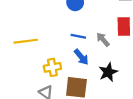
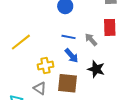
yellow line: (26, 41) -> (21, 42), turned -30
black star: (108, 72) -> (96, 69), turned -30

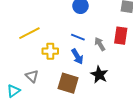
yellow cross: (45, 66) -> (50, 51), moved
gray triangle: (40, 88) -> (32, 76), moved

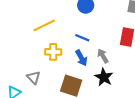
yellow line: (29, 33) -> (44, 25), moved
gray arrow: (100, 44) -> (103, 56), moved

